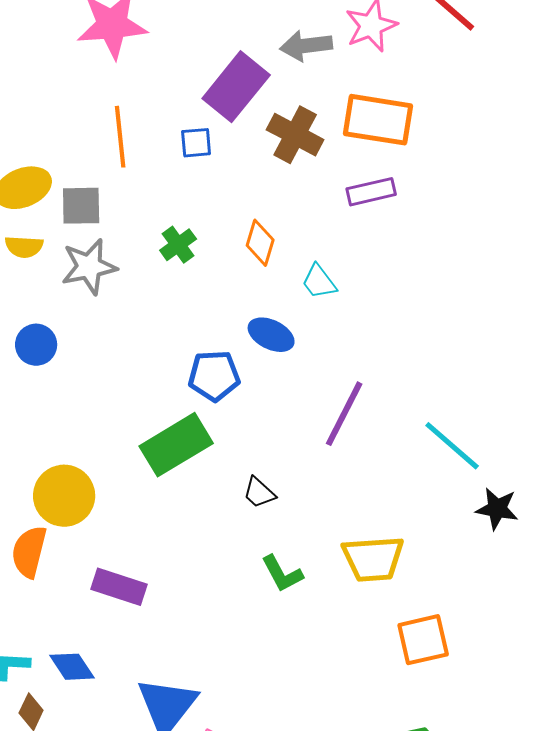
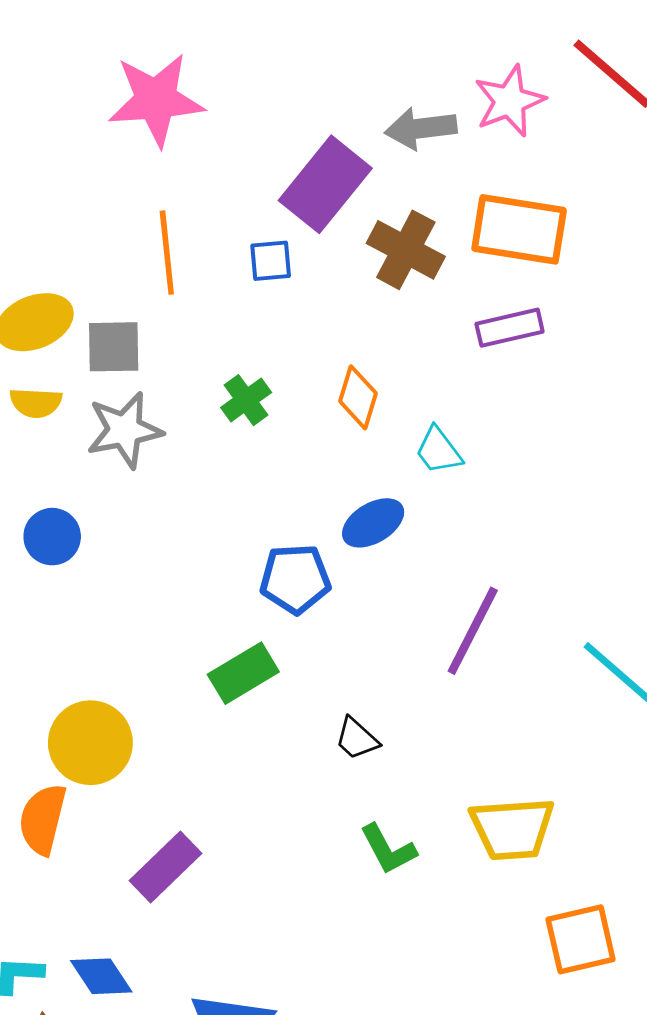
blue ellipse: (271, 335) -> (373, 523), turned -57
green rectangle: (176, 445) -> (243, 673), size x0.7
purple rectangle: (119, 587) -> (165, 867), turned -62

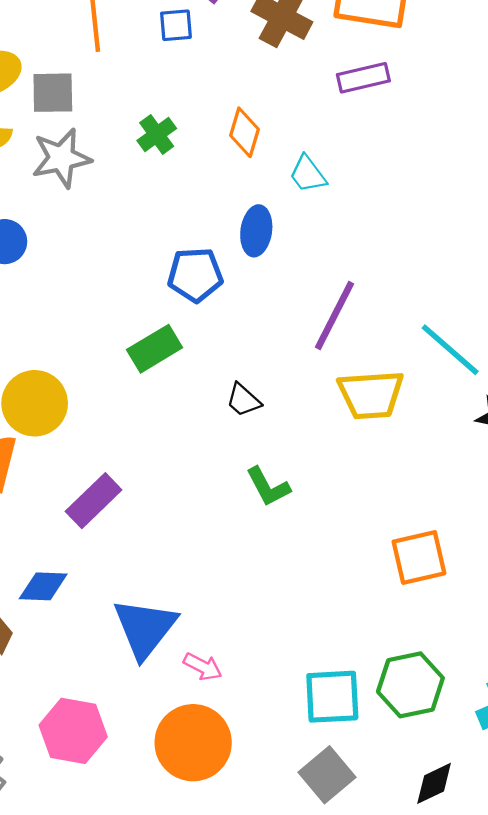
blue ellipse: (373, 523) -> (256, 231), turned -51
yellow trapezoid: (512, 829) -> (371, 395), moved
blue diamond: (101, 976) -> (43, 586), turned -54

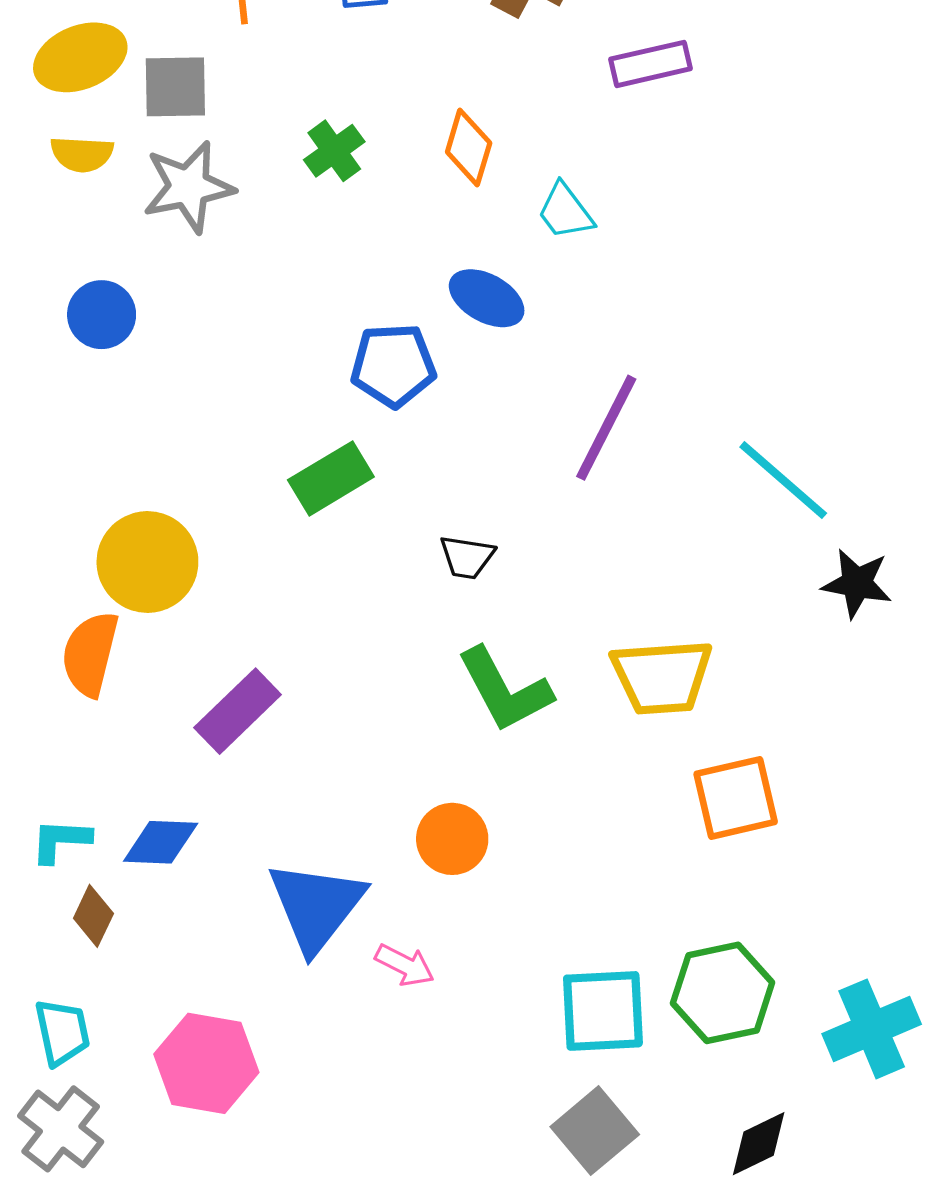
blue ellipse: (256, 231) -> (487, 298), turned -69
yellow trapezoid: (371, 395) -> (662, 677), moved
black trapezoid: (243, 400) -> (467, 557), turned -33
green L-shape: (268, 487) -> (505, 690), size x1.4
orange circle: (193, 743) -> (452, 839), moved, size x0.6

